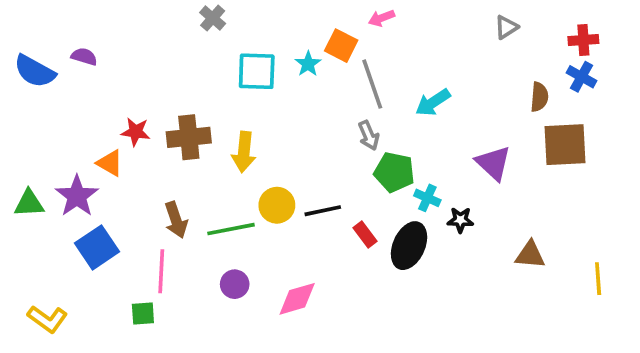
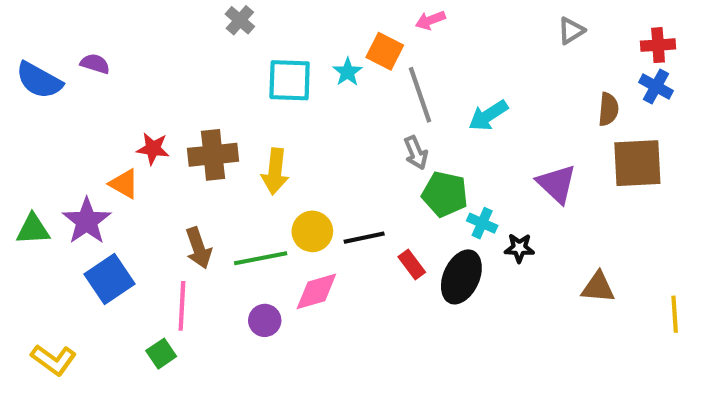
pink diamond: (297, 299) -> (316, 291), moved
green square: (143, 314) -> (161, 354), turned -30

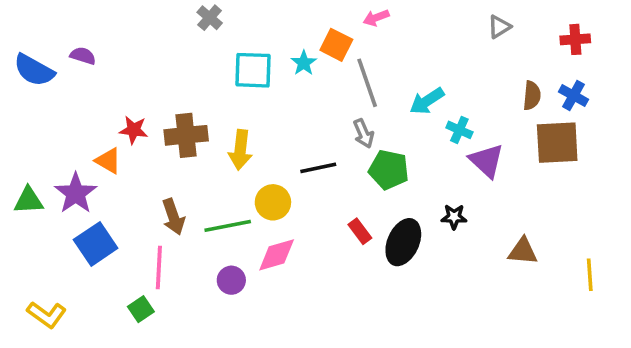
blue cross: (656, 86) -> (573, 96), moved
cyan cross: (482, 223) -> (459, 130), moved
black line: (364, 238) -> (318, 168), moved

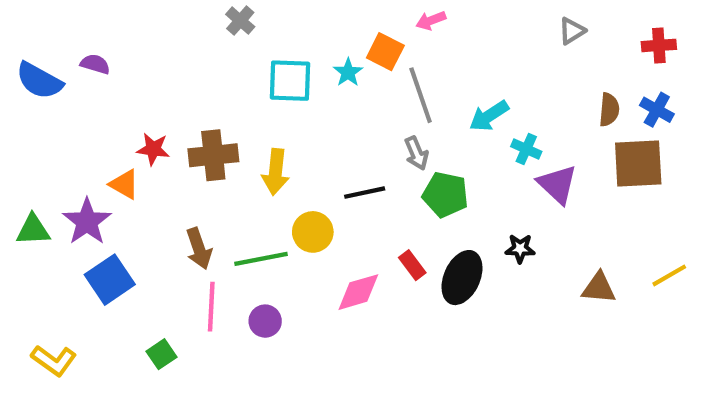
pink diamond: (277, 255) -> (358, 292), moved
pink line: (159, 268) -> (211, 307), moved
yellow line: (590, 275) -> (669, 275), moved, turned 64

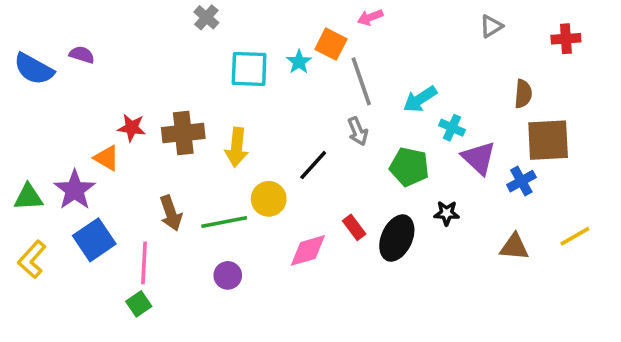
blue cross: (657, 110) -> (521, 181), moved, turned 32
black line: (365, 193) -> (313, 165), turned -36
green pentagon: (445, 195) -> (409, 167), moved
pink line: (211, 307) -> (144, 263), moved
yellow L-shape: (54, 360) -> (32, 259), moved, turned 96

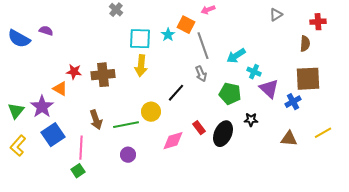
brown semicircle: (523, 94) -> (305, 44), moved
yellow arrow: (237, 147) -> (141, 66), moved
green triangle: (28, 197) -> (16, 111), turned -48

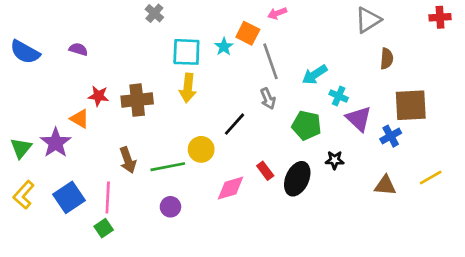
gray triangle: (276, 15) -> (368, 20), size x1.5
red cross: (318, 22) -> (440, 17), moved
purple semicircle: (46, 31) -> (78, 49), moved
brown semicircle: (305, 44) -> (387, 59), moved
blue square: (53, 135) -> (69, 197), moved

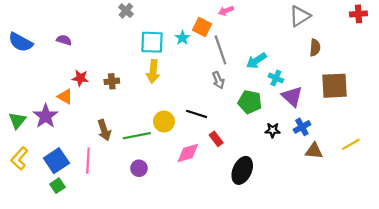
brown cross: (137, 100) -> (112, 81), size x0.6
black line: (235, 124) -> (197, 114), moved, turned 66
blue cross: (391, 136) -> (302, 127), moved
black ellipse: (297, 179) -> (242, 170), moved
green square: (104, 228) -> (57, 186), moved

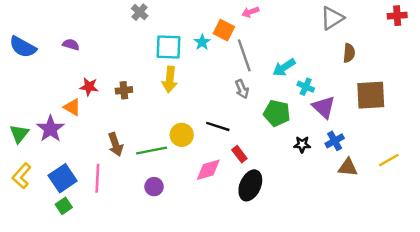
black ellipse: (242, 170) -> (250, 185), moved

